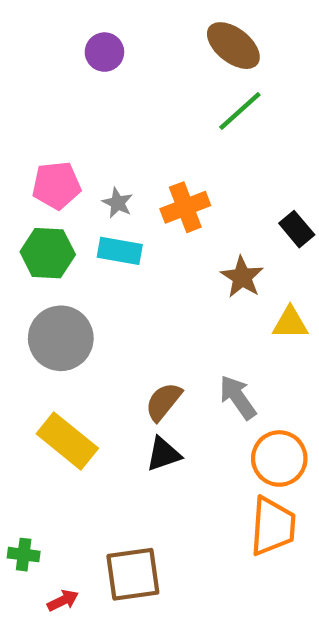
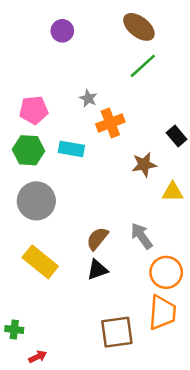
gray star: (118, 203) -> (88, 98), moved
brown star: (242, 277) -> (144, 165), turned 30
brown square: (133, 574) -> (117, 332), moved

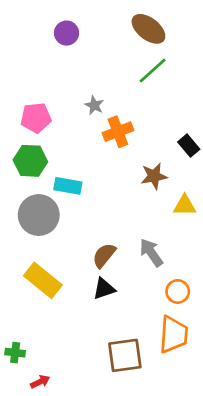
cyan rectangle: (71, 149) -> (68, 186), moved
orange circle: (166, 272) -> (178, 291), size x0.7

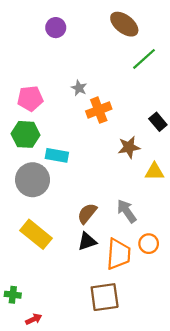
green line: (153, 71) -> (144, 59), moved
orange trapezoid: (173, 335) -> (118, 254), moved

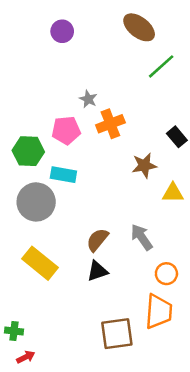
pink pentagon: (30, 98) -> (66, 130), moved
orange trapezoid: (118, 254) -> (159, 311), moved
red arrow: (34, 319) -> (26, 357), moved

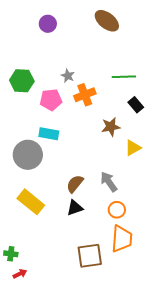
green line: (161, 66) -> (124, 77), moved, turned 40
green hexagon: (28, 151) -> (22, 81), moved
yellow triangle: (173, 193) -> (133, 148), turned -30
orange circle: (166, 274) -> (117, 210), moved

